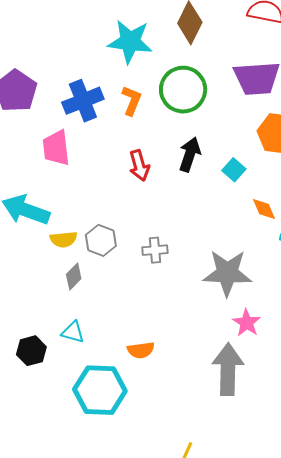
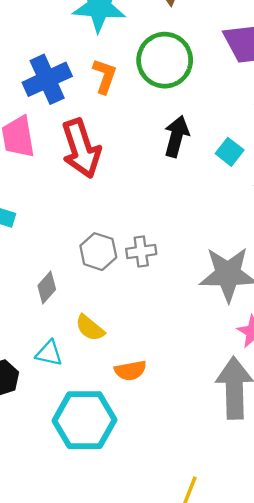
red arrow: (139, 166) -> (81, 148), moved, size x1.6
yellow semicircle: (64, 239) -> (90, 328), moved, turned 48
gray hexagon: (101, 240) -> (98, 252), moved

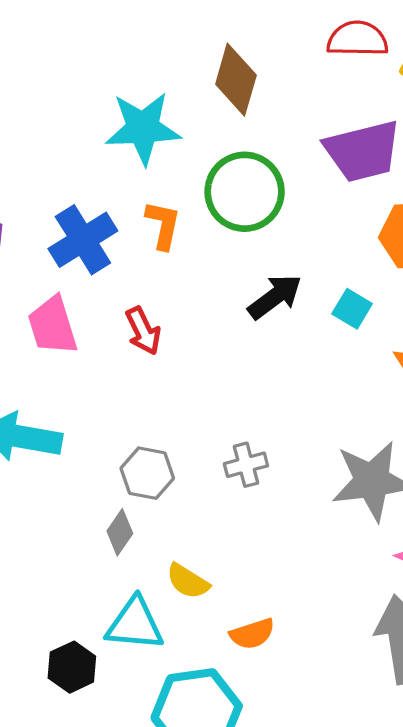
black arrow: (176, 136) -> (275, 297), turned 45
red arrow: (81, 148) -> (143, 331), size x0.6
gray hexagon: (98, 252) -> (147, 473), moved
cyan triangle: (49, 353) -> (135, 624), size x1.5

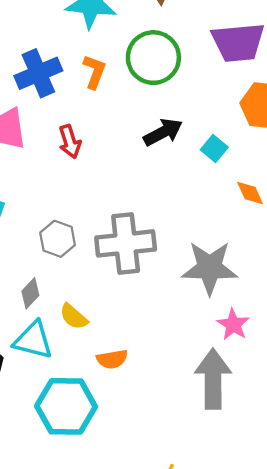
gray cross: (246, 465) -> (126, 243), size x2.0
gray diamond: (120, 532) -> (30, 293), moved

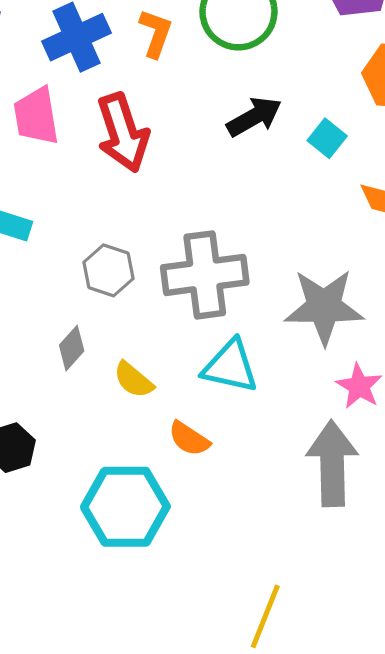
red arrow: (70, 142) -> (123, 133), size x1.6
cyan triangle: (33, 340) -> (230, 366), moved
orange semicircle: (112, 359) -> (189, 439), turned 44

